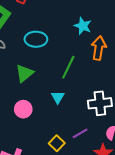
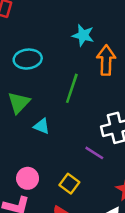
cyan triangle: (58, 97) -> (42, 126), moved, turned -32
pink circle: (23, 109) -> (28, 178), moved
purple line: (80, 133) -> (94, 153), moved, turned 70

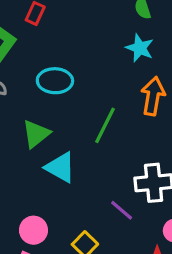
cyan star: (83, 35) -> (140, 48), moved
cyan triangle: (42, 126) -> (60, 167), size x1.5

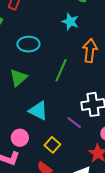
cyan star: (140, 48) -> (70, 22), moved
cyan triangle: (60, 167) -> (38, 111), moved

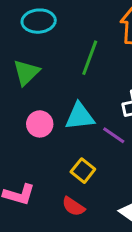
cyan triangle: (38, 111) -> (80, 116), moved, turned -30
pink circle: (20, 138) -> (40, 124), moved

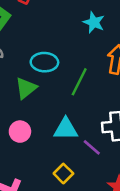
cyan ellipse: (39, 21) -> (44, 62), moved
pink circle: (40, 124) -> (20, 132), moved

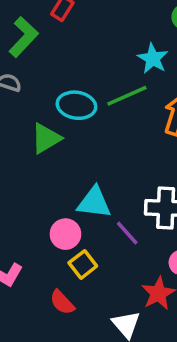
green line: (79, 82) -> (127, 96), moved, turned 32
pink circle: (20, 132) -> (65, 234), moved

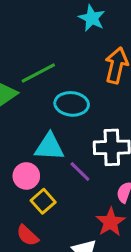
green line: (127, 96) -> (38, 73), moved
cyan ellipse: (76, 105) -> (72, 104), moved

